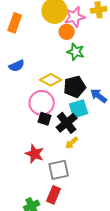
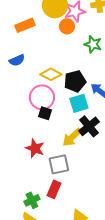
orange rectangle: (15, 23) -> (25, 25), moved, turned 48
green star: (76, 52) -> (93, 44), moved
black cross: (67, 123) -> (89, 126), moved
yellow arrow: (72, 143) -> (72, 137), size x1.5

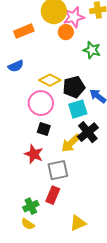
black square: (45, 113) -> (44, 129), moved

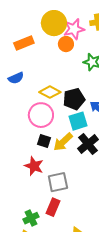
yellow arrow: (71, 143) -> (63, 142), moved

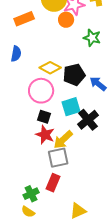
blue semicircle: (16, 78) -> (16, 54), turned -56
cyan square: (78, 121) -> (71, 107), moved
yellow arrow: (63, 142) -> (63, 140), moved
red star: (34, 166) -> (45, 135), moved

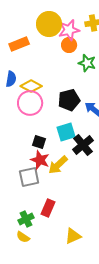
orange circle: (66, 20) -> (69, 45), moved
yellow diamond: (50, 68) -> (31, 86), moved
pink circle: (41, 91) -> (30, 103), moved
gray square: (58, 158) -> (29, 177), moved

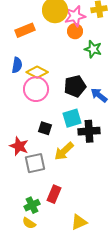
black cross: (83, 145) -> (89, 131), turned 35
red star: (40, 160) -> (19, 146), moved

